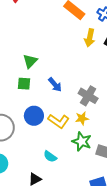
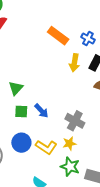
green square: (24, 84) -> (21, 112), moved

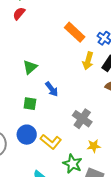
green triangle: (16, 88) -> (30, 67), moved
blue arrow: (41, 111) -> (52, 89), moved
yellow star: (69, 144) -> (94, 146), moved

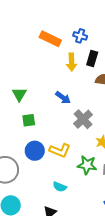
green triangle: (30, 67) -> (19, 94), moved
blue arrow: (52, 89) -> (63, 98), moved
gray cross: (82, 119) -> (83, 119), turned 30

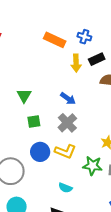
black rectangle: (92, 58) -> (97, 59), turned 49
gray cross: (83, 119) -> (67, 123), moved

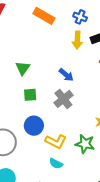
blue cross: (84, 37) -> (80, 17), moved
orange rectangle: (55, 40) -> (44, 16), moved
yellow L-shape: (65, 151) -> (56, 141), moved

